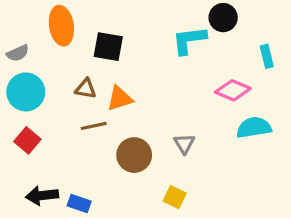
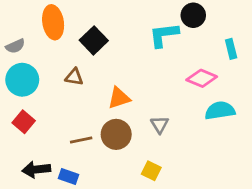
black square: (108, 47) -> (94, 40), turned 36
orange triangle: (120, 98) -> (119, 98), moved
brown line: (94, 126) -> (81, 140), moved

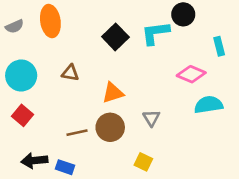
black square: (94, 40) -> (115, 37), moved
gray semicircle: (15, 46) -> (15, 26), moved

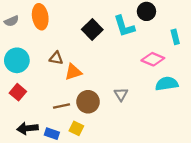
cyan L-shape: (155, 33) -> (124, 26), turned -100
orange triangle: (113, 93) -> (73, 72), moved
yellow square: (143, 162) -> (76, 128), moved

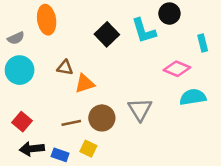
gray semicircle: (12, 21) -> (16, 38), moved
red square: (18, 92) -> (22, 122), moved
gray triangle: (121, 94) -> (140, 109), size x1.5

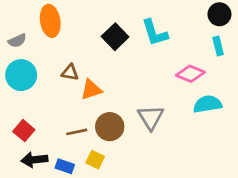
black circle: (169, 14) -> (219, 14), moved

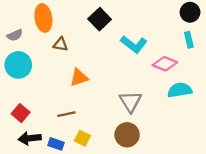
cyan L-shape: (155, 33) -> (134, 44), moved, turned -35
black square: (115, 37) -> (100, 19), moved
brown triangle: (70, 72) -> (61, 44), moved
brown circle: (110, 127) -> (127, 135), moved

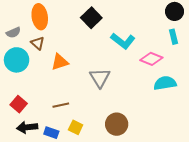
brown triangle: (61, 44) -> (38, 43), moved, turned 32
orange triangle: (79, 78) -> (60, 62), moved
gray triangle: (130, 102) -> (100, 78), moved

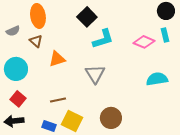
cyan L-shape: (123, 41) -> (103, 39), moved, turned -55
pink diamond: (151, 59) -> (144, 42), moved
cyan circle: (17, 60) -> (16, 69), moved
black arrow: (27, 127) -> (14, 121), moved
yellow square: (76, 127) -> (72, 121), size x1.5

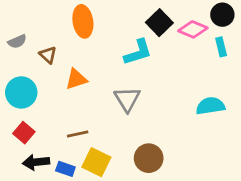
orange ellipse: (38, 16) -> (83, 21), moved
black square: (87, 17) -> (159, 23), moved
pink diamond: (144, 42) -> (193, 29), moved
black arrow: (14, 121) -> (36, 162), moved

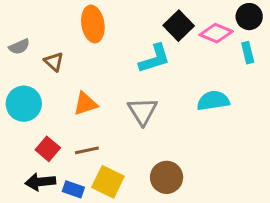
orange triangle: (76, 79) -> (85, 104), moved
cyan semicircle: (210, 106) -> (213, 101), moved
red square: (24, 133) -> (48, 149), moved

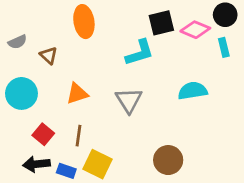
black square: (179, 26) -> (161, 23), turned 30
brown line: (87, 150) -> (79, 136), turned -70
brown circle: (167, 177) -> (168, 160), moved

